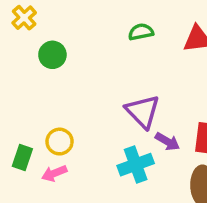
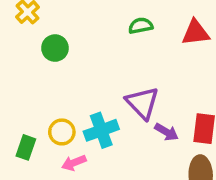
cyan cross: (136, 165) -> (101, 130), moved
pink arrow: (54, 173) -> (74, 163), moved

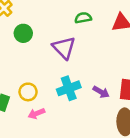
purple triangle: (142, 103) -> (64, 48), moved
cyan cross: (101, 130) -> (69, 88), moved

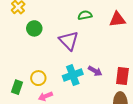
purple arrow: (101, 92) -> (95, 71), moved

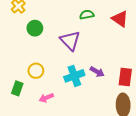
red triangle: (117, 19) -> (120, 19), turned 42
yellow circle: (38, 78) -> (36, 71), moved

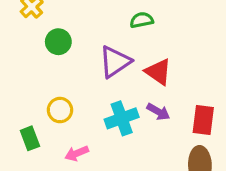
red triangle: (120, 19) -> (158, 72), moved
purple triangle: (70, 41) -> (115, 62), turned 40
green rectangle: (17, 88) -> (30, 138), turned -40

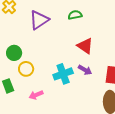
green circle: (58, 42) -> (14, 53), moved
purple triangle: (115, 62) -> (39, 20), moved

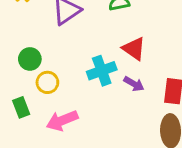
cyan cross: (63, 74) -> (102, 71), moved
pink arrow: (36, 95) -> (62, 121), size x1.5

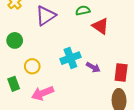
red triangle: (134, 49) -> (100, 26), moved
green circle: (30, 59) -> (15, 40), moved

